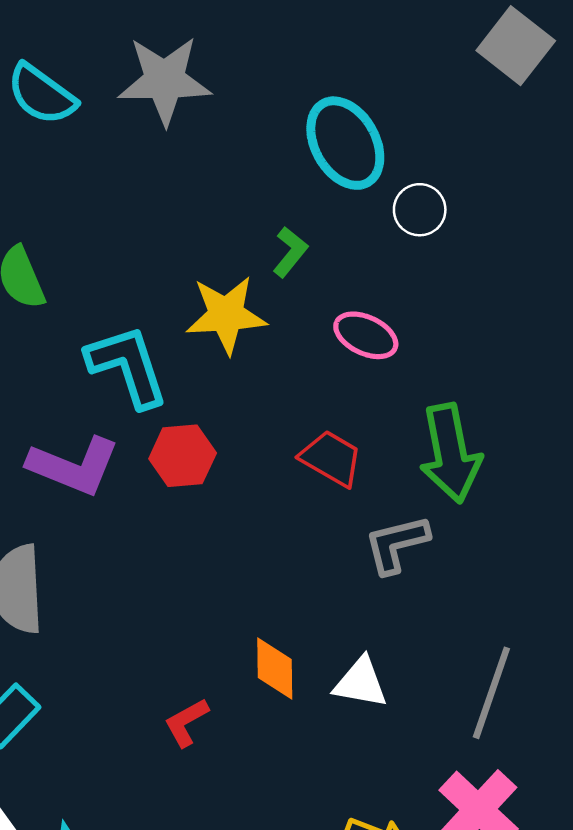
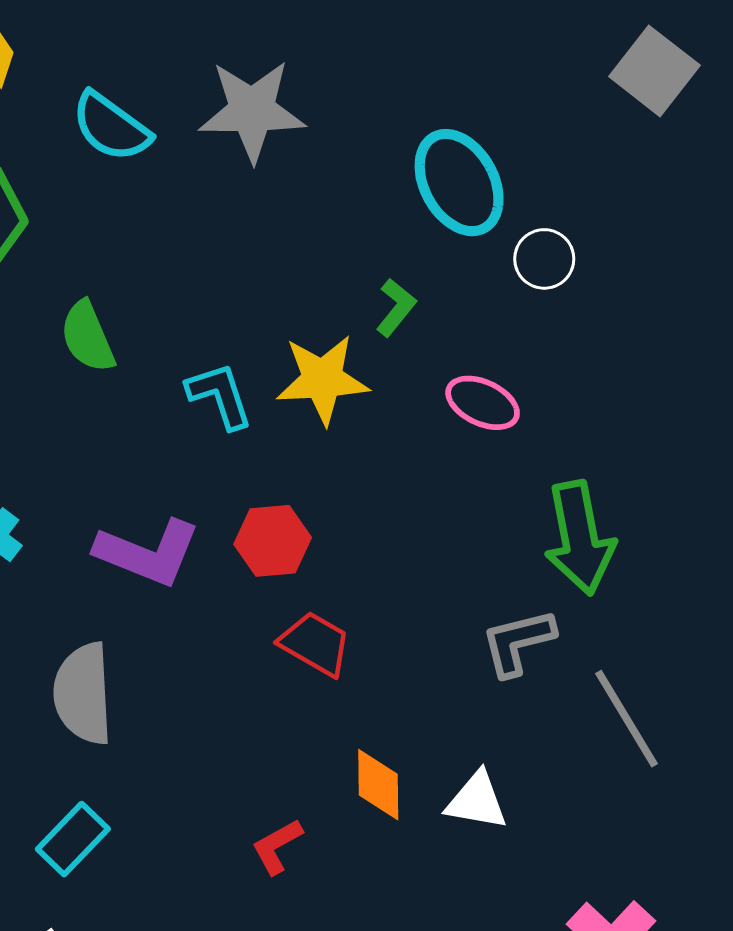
cyan L-shape: (127, 366) -> (220, 396), moved, size x0.7
red trapezoid: (331, 458) -> (315, 644), moved
gray line: (491, 693) -> (627, 719), moved, turned -50

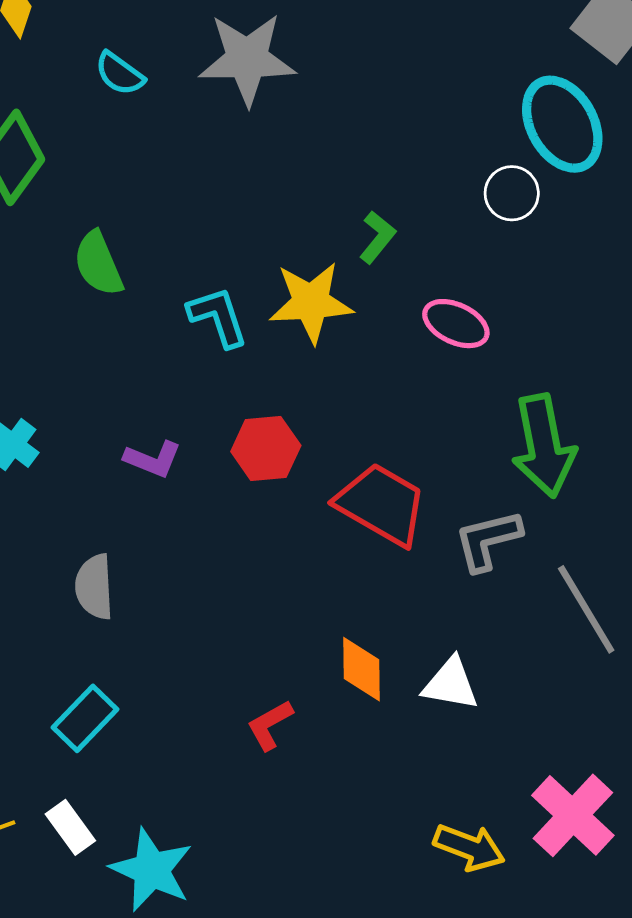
cyan semicircle: (111, 127) -> (120, 74), size x0.7
cyan ellipse: (459, 183) -> (562, 124), moved
purple L-shape: (148, 553) -> (153, 459), size x0.6
red trapezoid: (315, 644) -> (381, 504), moved, size x1.4
gray semicircle: (83, 694) -> (94, 587), size x0.7

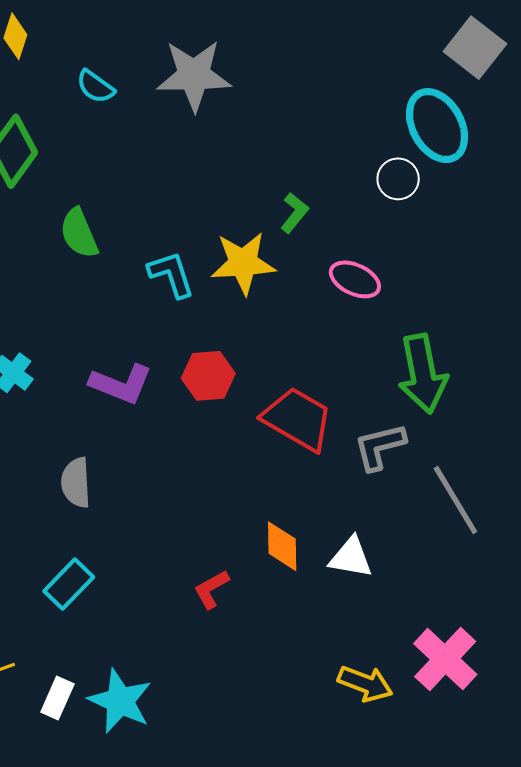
purple L-shape: (153, 459) -> (121, 384), size x1.4
white rectangle: (70, 827) -> (57, 698), moved, turned 60

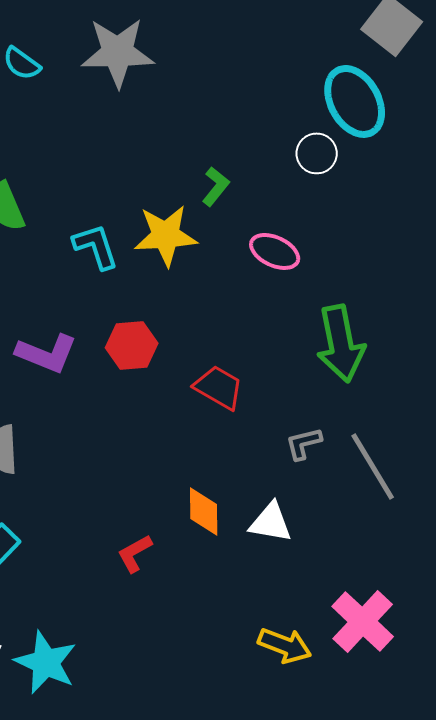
red trapezoid: (298, 419) -> (219, 387), size x0.7
gray L-shape: (380, 447) -> (304, 443), moved, size x0.7

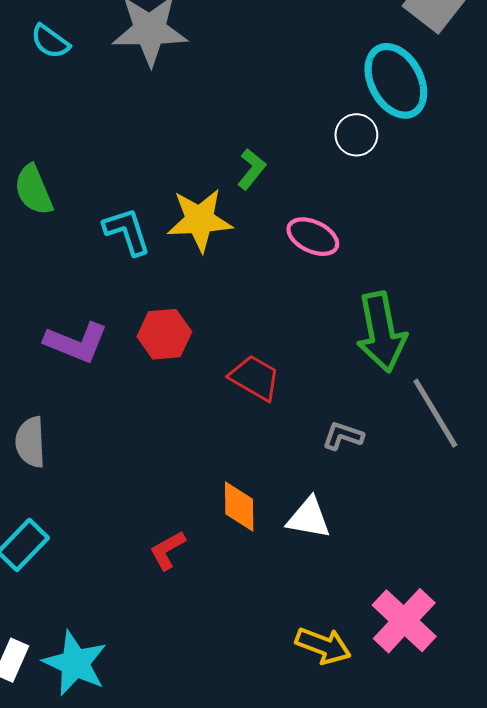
gray L-shape: (304, 443) -> (343, 436), turned 33
gray line: (373, 466) -> (435, 413), moved

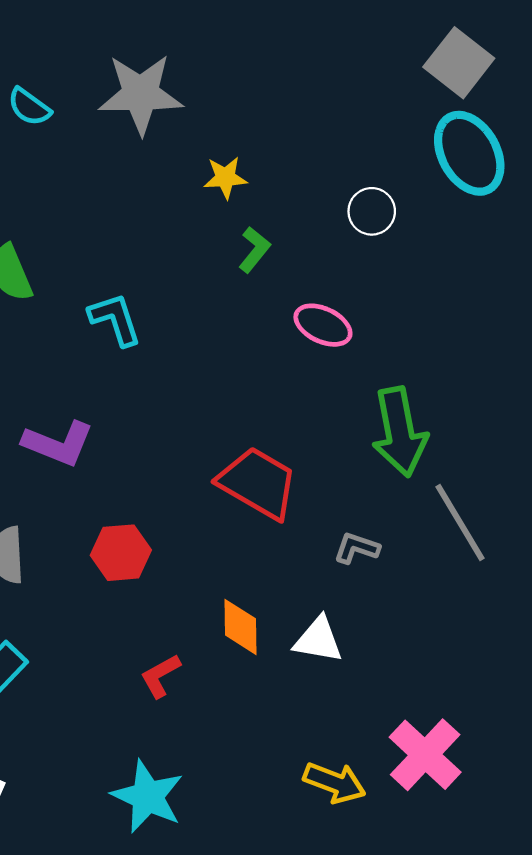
cyan ellipse: (396, 81) -> (469, 153), moved
yellow star: (200, 220) -> (225, 178), moved, size x0.6
red hexagon: (164, 334) -> (121, 553), moved
red trapezoid: (255, 378) -> (258, 483), size x1.4
cyan star: (75, 663) -> (148, 797), moved

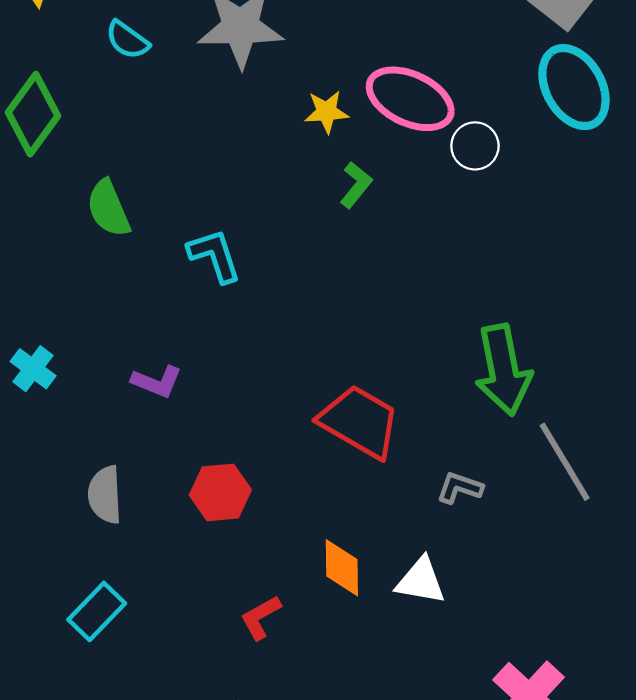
pink ellipse: (323, 325) -> (410, 99), moved, size x1.5
purple L-shape: (58, 444) -> (157, 382), size x0.7

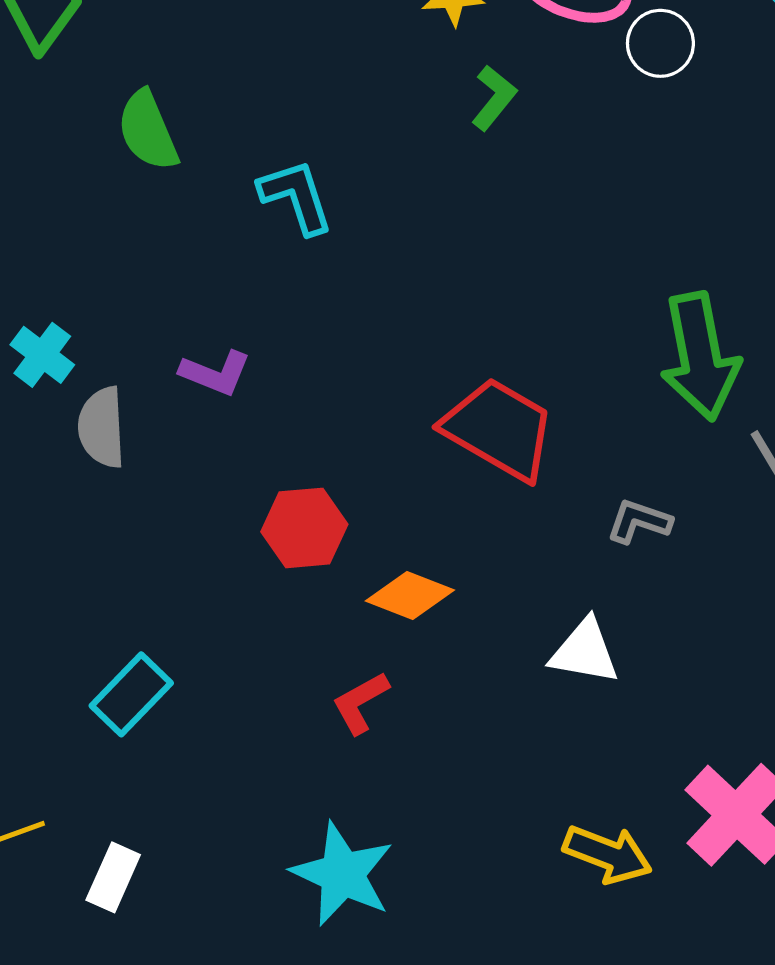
gray semicircle: (105, 495) -> (102, 427), moved
orange diamond: (342, 568) -> (410, 596), moved, turned -68

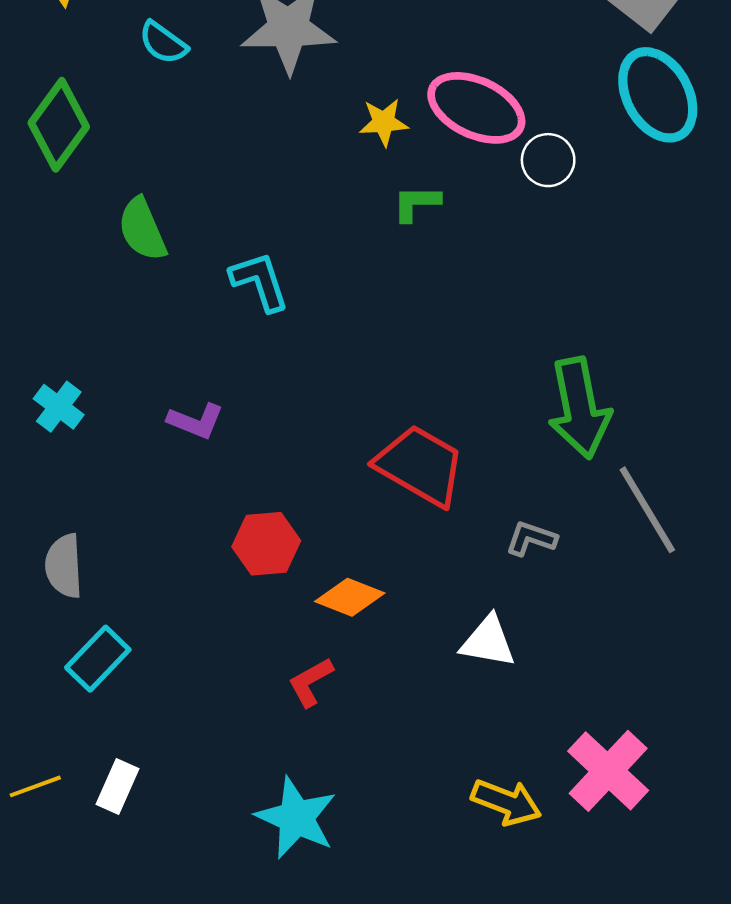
green L-shape: (494, 98) -> (416, 203), turned -129
gray semicircle: (102, 427) -> (64, 566), moved
cyan rectangle: (131, 694) -> (98, 659), moved
white rectangle: (113, 877) -> (117, 786), moved

